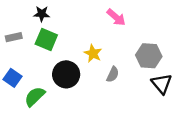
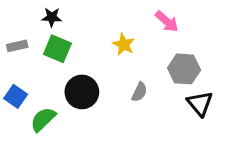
pink arrow: (116, 17) -> (167, 21), moved
yellow star: (93, 53) -> (124, 44), moved

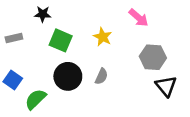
green square: (57, 49) -> (61, 40), moved
gray semicircle: (139, 92) -> (101, 76), moved

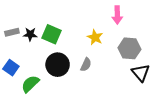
black star: (43, 14) -> (30, 34), moved
pink arrow: (139, 18) -> (117, 15), turned 48
yellow star: (103, 37) -> (95, 37), moved

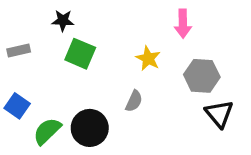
black star: (30, 34) -> (63, 21), moved
black circle: (58, 65) -> (90, 128), moved

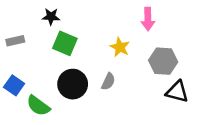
black triangle: (219, 114) -> (177, 92), turned -35
black circle: (90, 128) -> (73, 84), moved
green semicircle: (47, 131) -> (38, 106), turned -100

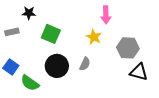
black star: (51, 17) -> (29, 13), moved
pink arrow: (148, 19) -> (106, 15), moved

